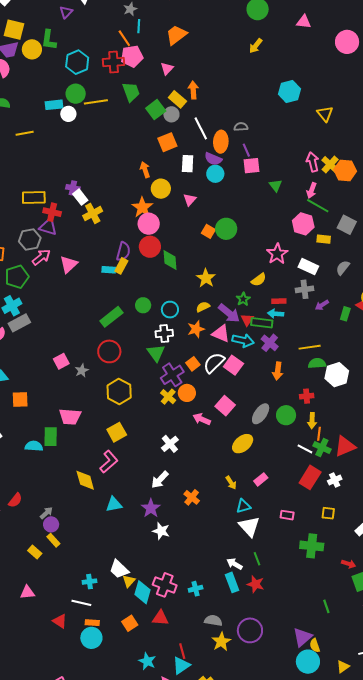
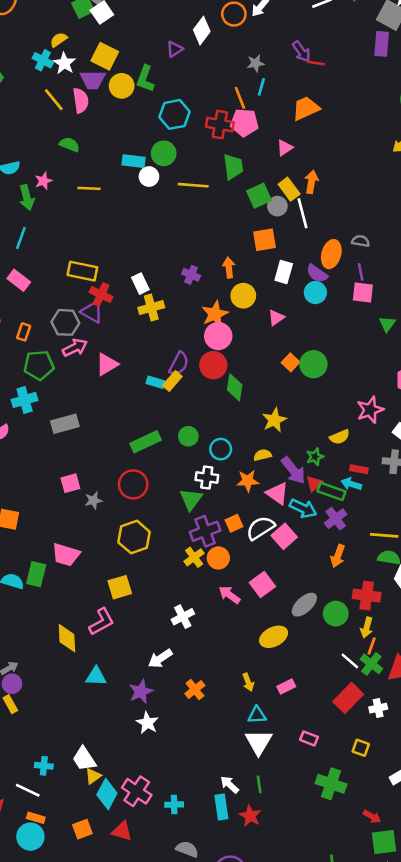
yellow line: (96, 102) -> (193, 185), moved
white line: (201, 128) -> (303, 213), moved
purple cross: (73, 188) -> (191, 275), moved
gray rectangle: (19, 323) -> (65, 424), moved
red cross: (307, 396) -> (367, 596), size x1.5

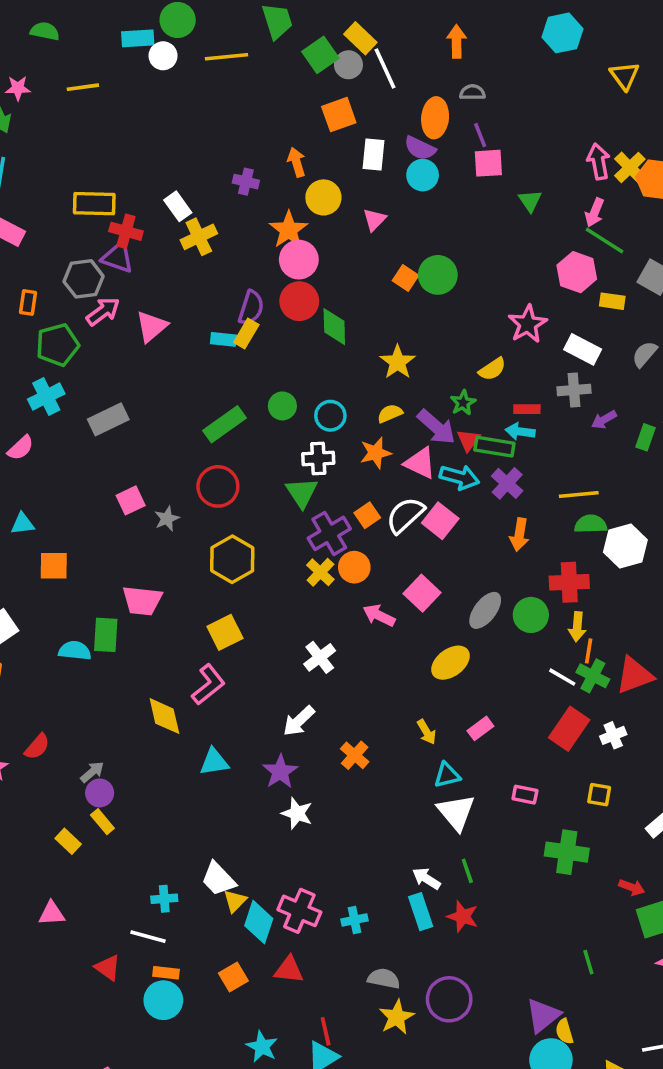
pink star: (43, 181) -> (18, 88), turned 30
orange arrow: (311, 182) -> (457, 41), moved

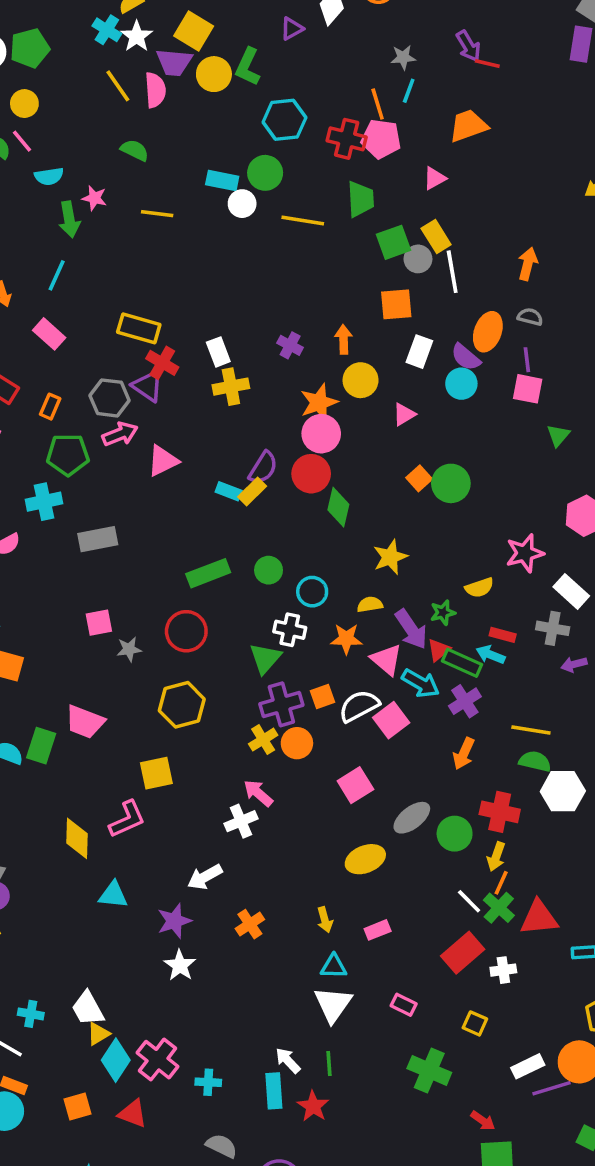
pink arrow: (379, 615) -> (258, 793), moved

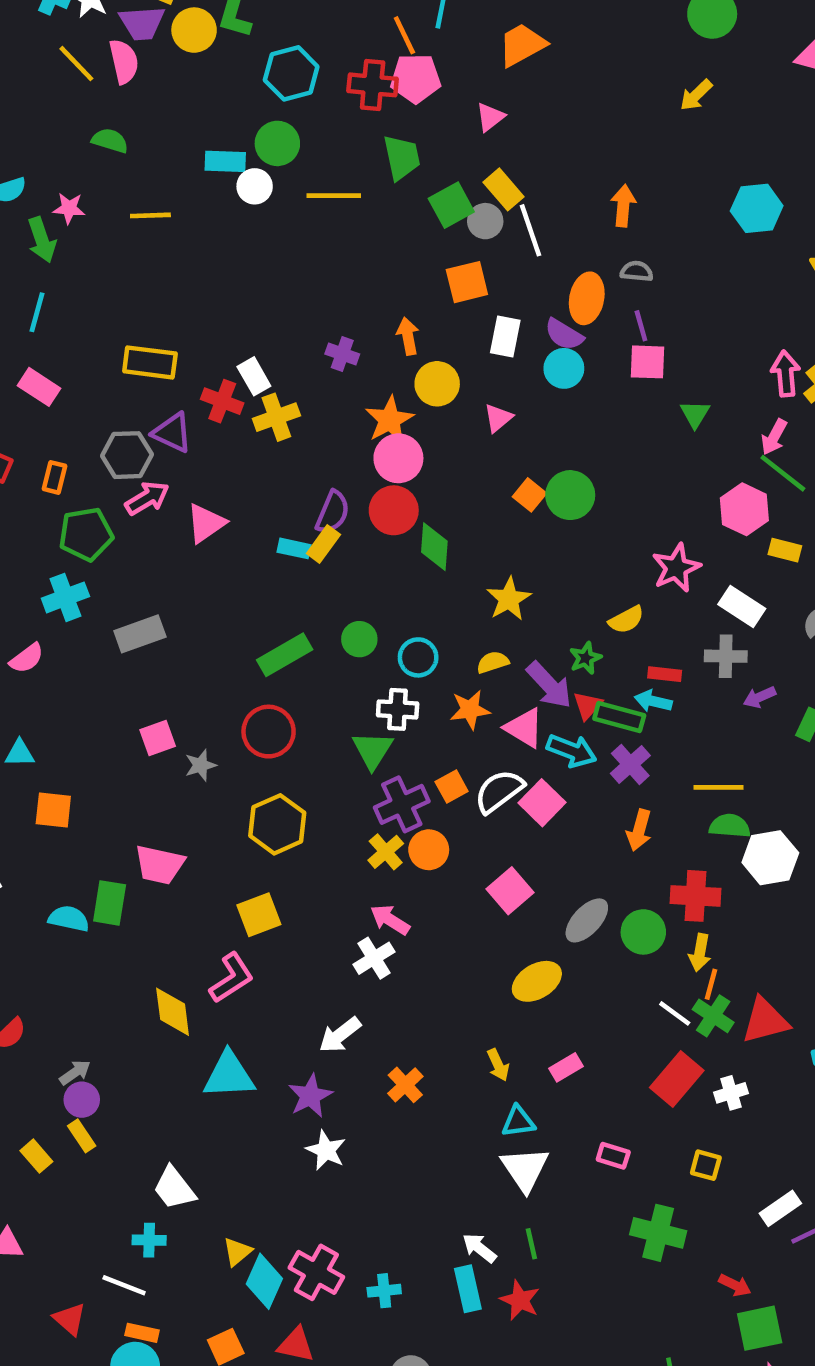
red cross: (162, 363) -> (222, 401), moved
cyan triangle: (113, 895) -> (229, 1075), size x1.4
white trapezoid: (88, 1009) -> (174, 1188), moved

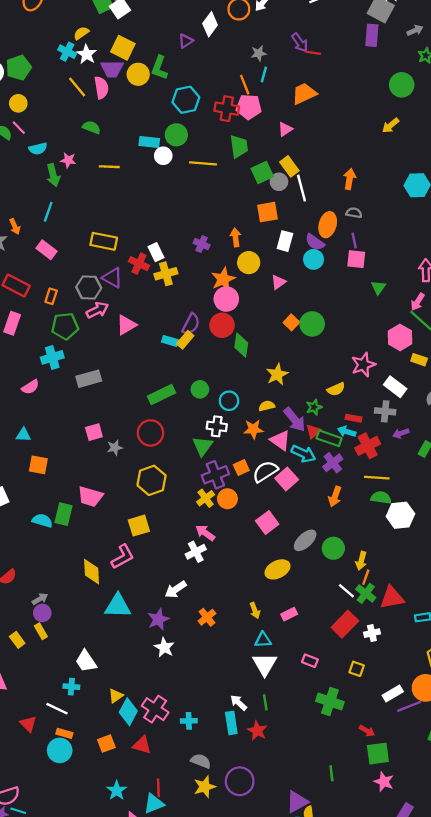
red cross: (695, 896) -> (368, 446), moved, turned -35

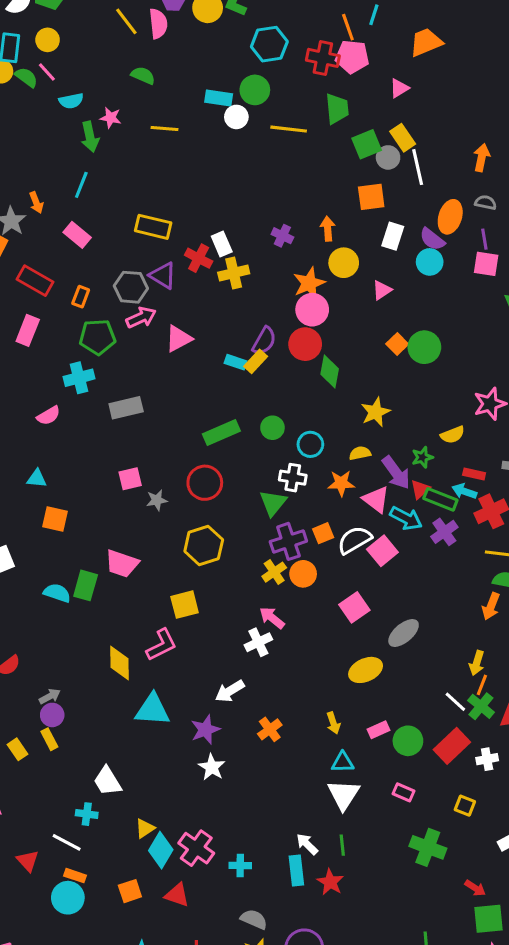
orange arrow: (335, 496) -> (491, 606), moved
green circle: (333, 548) -> (408, 741), moved

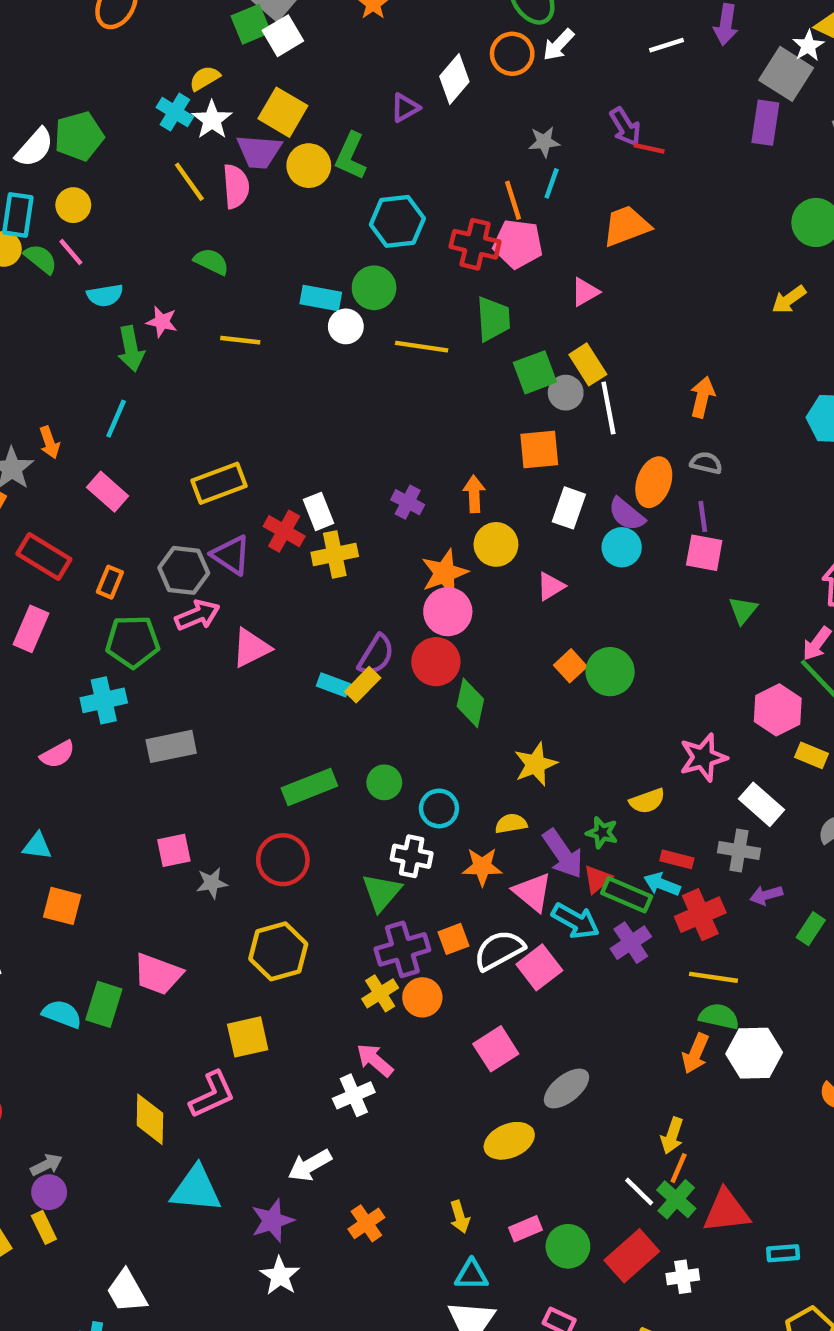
yellow rectangle: (153, 227) -> (219, 483), turned -36
green star: (422, 457) -> (602, 833), turned 30

